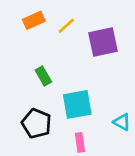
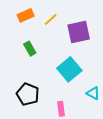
green rectangle: (43, 76) -> (30, 49), moved
cyan square: (77, 104) -> (69, 69), moved, turned -30

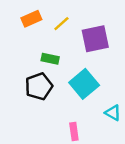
green rectangle: (30, 49) -> (50, 59), moved, turned -48
black pentagon: (28, 94) -> (39, 86), moved, turned 30

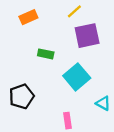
yellow line: (61, 24) -> (74, 11), moved
black pentagon: (39, 86) -> (22, 96), moved

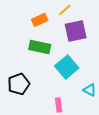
orange rectangle: (28, 17) -> (40, 20), moved
green rectangle: (46, 54) -> (40, 47), size x1.5

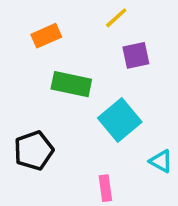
orange rectangle: (40, 20) -> (46, 36), moved
purple square: (76, 31) -> (136, 55), size x0.7

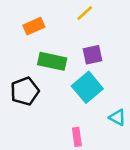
purple square: (136, 55) -> (93, 55), moved
black pentagon: (34, 150) -> (25, 91), moved

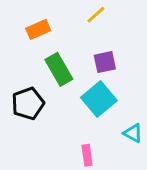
green rectangle: (52, 61) -> (59, 69), turned 48

